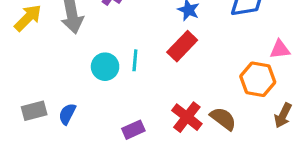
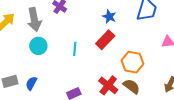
cyan circle: (105, 67) -> (38, 46), moved
orange hexagon: (258, 79) -> (133, 62), moved

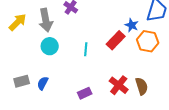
blue star: (109, 17) -> (132, 25), moved
orange hexagon: (133, 62) -> (148, 41), moved
brown semicircle: (132, 86) -> (142, 86), turned 36

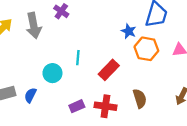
red rectangle: (116, 40) -> (109, 70), moved
cyan circle: (50, 46) -> (52, 73), moved
red cross: (119, 85) -> (105, 106), moved, turned -30

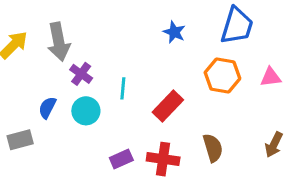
purple cross: (61, 11) -> (81, 74), moved
blue star: (129, 31) -> (174, 32), moved
blue semicircle: (30, 95) -> (47, 108), moved

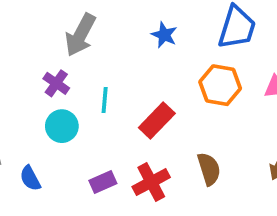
gray arrow: (59, 42) -> (80, 35), moved, turned 39
blue semicircle: (47, 108) -> (30, 178), moved, turned -55
red cross: (163, 159) -> (151, 182), turned -36

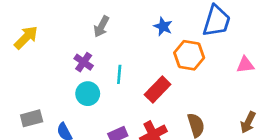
gray arrow: (80, 35) -> (101, 26), size x0.7
orange hexagon: (220, 85) -> (189, 55), moved

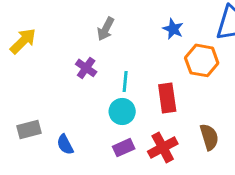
red rectangle: (158, 89) -> (167, 98), turned -52
cyan circle: (88, 94) -> (122, 112), moved

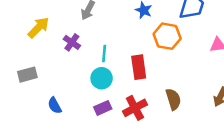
yellow arrow: (23, 41) -> (39, 28), moved
gray rectangle: (29, 130) -> (27, 75), moved

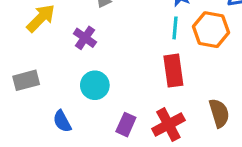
cyan line: (104, 54) -> (175, 28), moved
cyan circle: (102, 78) -> (95, 85), moved
purple rectangle: (103, 108) -> (126, 125), turned -42

